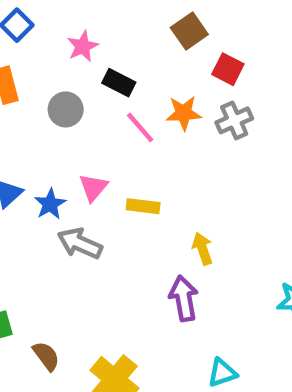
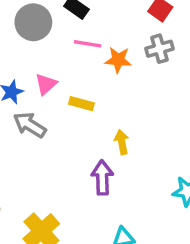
gray circle: (66, 109) -> (33, 22), size x1.4
orange star: (184, 113) -> (118, 60), moved
pink line: (140, 127) -> (88, 44), turned -48

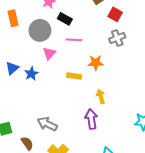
orange star: (118, 60) -> (96, 63), moved
pink triangle: (46, 84) -> (49, 53), moved
gray arrow: (30, 125) -> (47, 124), moved

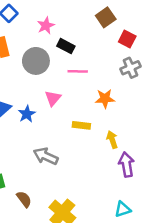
pink triangle: (49, 53) -> (53, 98), moved
yellow rectangle: (74, 76) -> (81, 125), moved
purple arrow: (91, 119) -> (126, 165), moved
gray arrow: (47, 124) -> (46, 156), moved

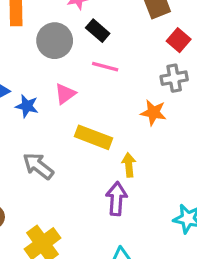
orange star: (105, 99) -> (153, 113), moved
blue star: (27, 114) -> (27, 106), turned 30
yellow rectangle: (81, 125) -> (94, 137), size x1.5
purple arrow: (126, 165) -> (116, 199), moved

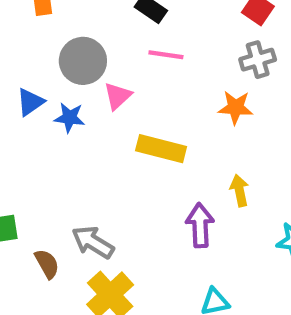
gray circle: (55, 41) -> (83, 61), moved
yellow arrow: (129, 165) -> (239, 191), moved
gray arrow: (38, 166) -> (93, 242), moved

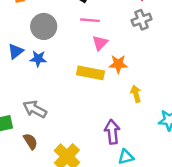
pink triangle: (118, 96) -> (100, 43), moved
orange star: (236, 108) -> (118, 64), moved
purple arrow: (200, 225) -> (112, 132), moved
gray arrow: (93, 242) -> (35, 109), moved

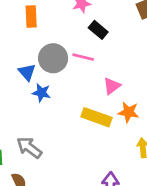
pink line: (90, 20) -> (83, 57), moved
blue triangle: (16, 51) -> (27, 72), moved, turned -42

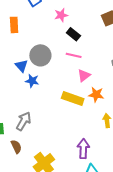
orange rectangle: (31, 16) -> (14, 25), moved
pink line: (83, 57) -> (74, 55), moved
gray arrow: (29, 148) -> (24, 121), turned 84

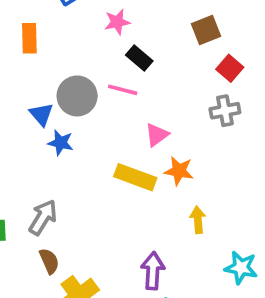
pink line: (74, 55) -> (123, 90), moved
brown semicircle: (16, 147) -> (49, 261), moved

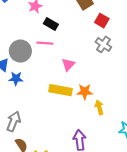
gray cross: (225, 111) -> (103, 44), turned -35
orange star: (179, 171) -> (85, 92), moved

